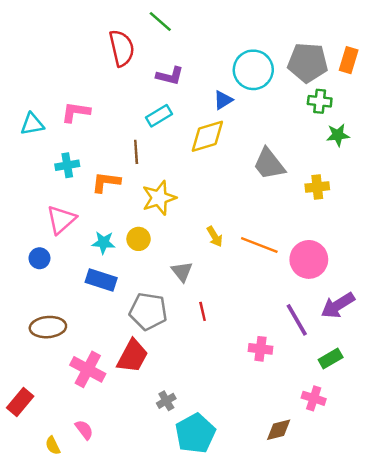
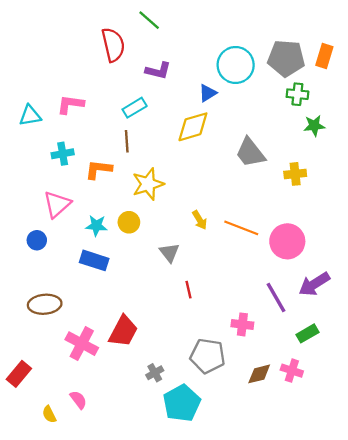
cyan rectangle: (159, 116) -> (135, 108), moved
gray pentagon: (148, 311) -> (208, 356), moved
brown diamond: (279, 430) -> (259, 374), moved

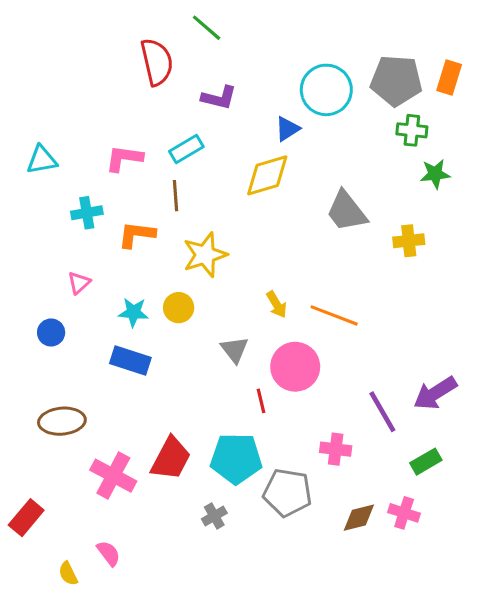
pink L-shape: (70, 104) -> (124, 158), moved
pink triangle: (57, 204) -> (79, 283), size x0.6
pink circle: (287, 241) -> (295, 367), moved
cyan pentagon: (182, 403) -> (236, 458), moved, turned 30

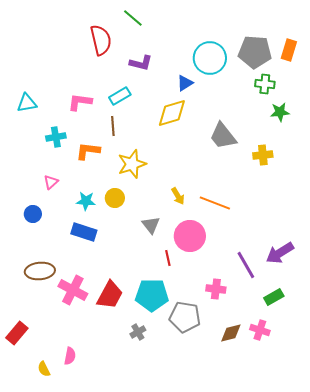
pink cross: (113, 476) -> (73, 290), moved
pink semicircle: (109, 553) -> (70, 356), turned 48

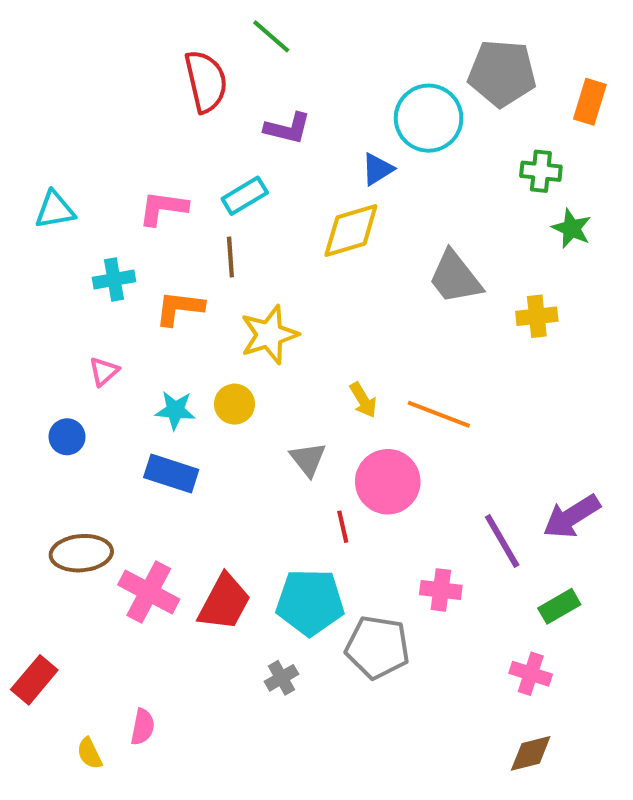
gray pentagon: (255, 52) -> (502, 73), moved
green star: (280, 112) -> (572, 228), turned 30
brown diamond: (231, 333) -> (531, 753), moved

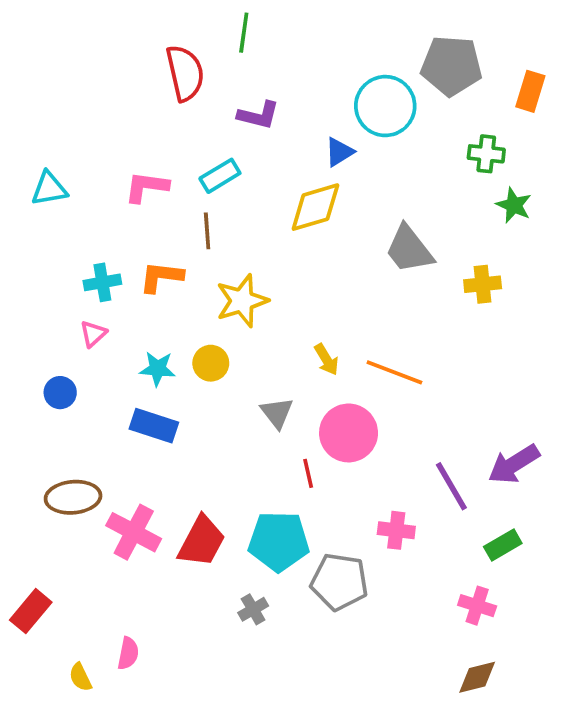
green line: (271, 36) -> (244, 33), turned 57
cyan cross: (114, 279) -> (102, 282), moved

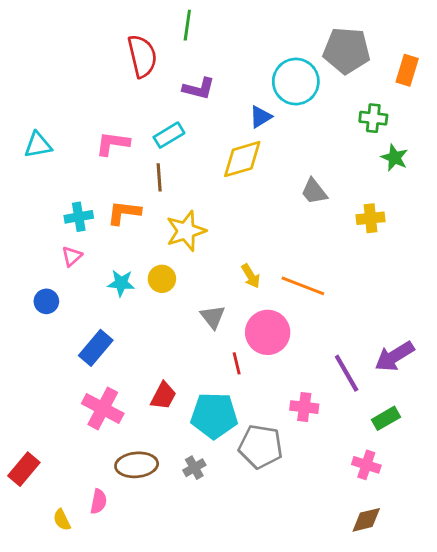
gray trapezoid: (409, 249) -> (314, 191), size x0.7
blue rectangle: (154, 426) -> (96, 348), moved, turned -68
brown ellipse: (73, 497) -> (137, 465), moved
red trapezoid: (202, 541) -> (163, 396), moved, size x0.7

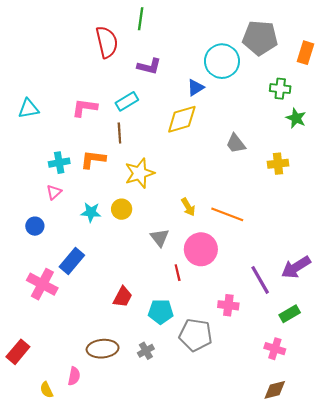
pink cross: (103, 408) -> (42, 284), moved
cyan pentagon: (214, 416) -> (161, 312), size x0.7

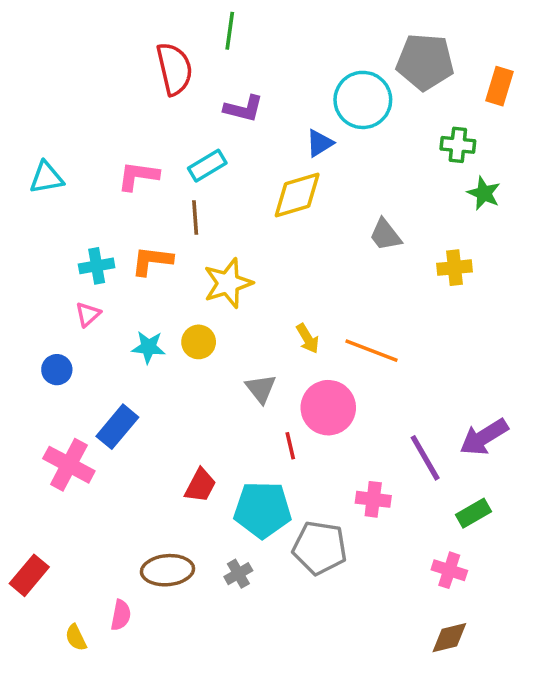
cyan pentagon: (161, 312) -> (263, 510), size x1.4

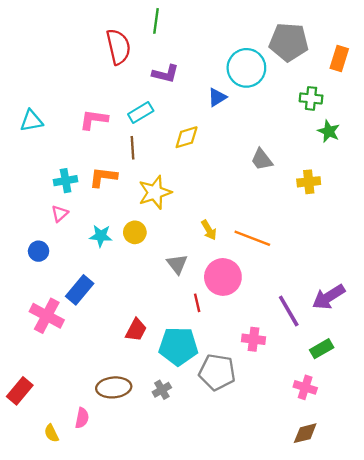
yellow diamond: (297, 195) -> (187, 137), moved, size x0.7

